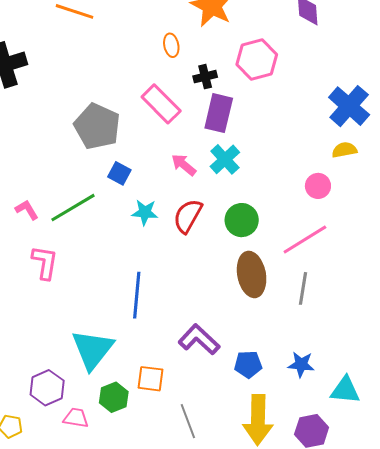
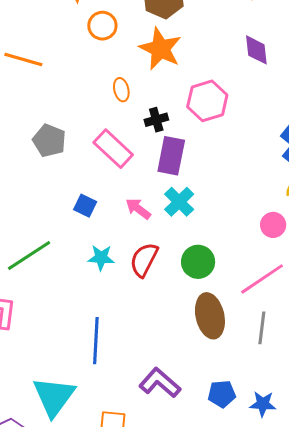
gray pentagon: (97, 126) -> (49, 141), moved, size x0.7
blue square: (119, 173) -> (85, 206), moved
blue pentagon: (248, 364) -> (222, 394), moved

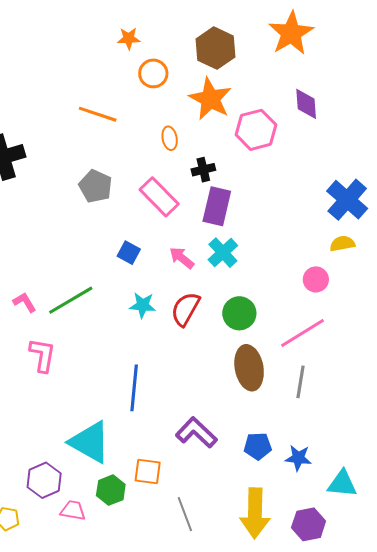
orange line: (23, 59) -> (98, 114), moved
pink hexagon: (207, 101) -> (256, 130), moved
cyan triangle: (54, 397) -> (90, 442), turned -39

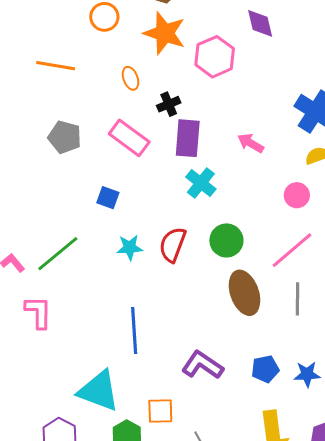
pink arrow: (182, 258) -> (251, 143), moved

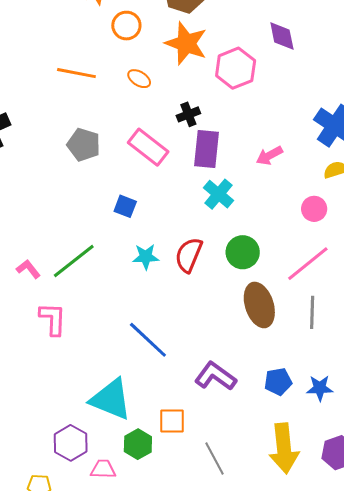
orange ellipse: (130, 78) -> (139, 79), moved, turned -40
pink arrow: (251, 143) -> (269, 156), turned -60
blue line: (134, 331) -> (148, 340), turned -45

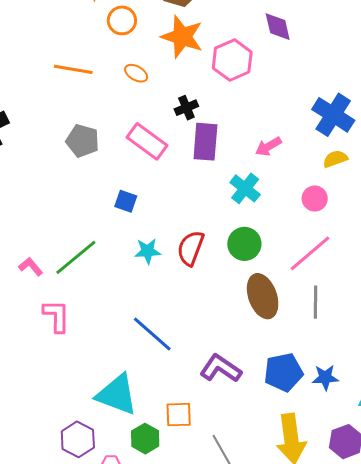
cyan cross: (218, 194) -> (245, 188), moved
blue pentagon: (278, 382) -> (283, 372), size x1.4

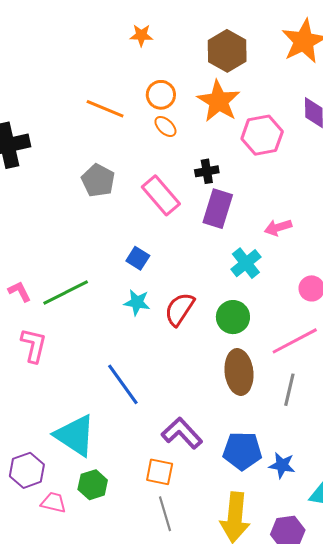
orange circle: (122, 20) -> (161, 95), moved
blue square: (126, 201) -> (138, 258), moved
orange square: (179, 415) -> (160, 472), moved

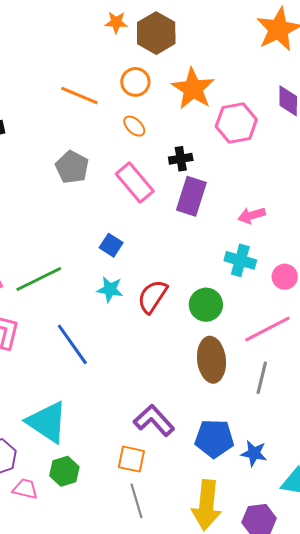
brown hexagon: (227, 51) -> (156, 33), moved
orange ellipse: (165, 126) -> (134, 126), moved
cyan cross: (246, 263) -> (240, 260), moved, turned -36
blue line: (123, 384) -> (72, 344), moved

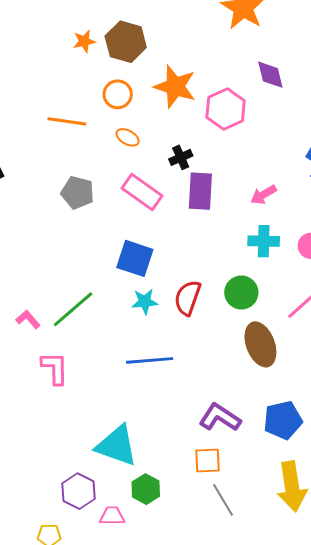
blue square: (111, 245) -> (135, 258), size x1.6
blue line: (72, 344) -> (150, 360), moved, turned -45

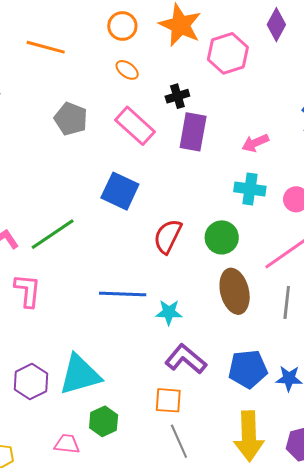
purple diamond: (270, 75) -> (276, 25), turned 36
orange line: (67, 121) -> (46, 47), moved
cyan star: (145, 302) -> (169, 312), moved
cyan triangle: (117, 446) -> (80, 375), turned -42
purple hexagon: (78, 491) -> (31, 381), moved

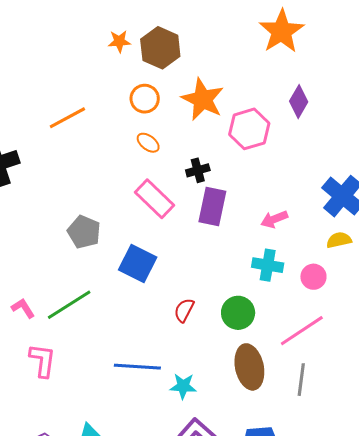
orange line: (46, 47) -> (67, 118), turned -45
gray pentagon: (71, 119) -> (84, 232), moved
red semicircle: (168, 236) -> (184, 310), size x0.7

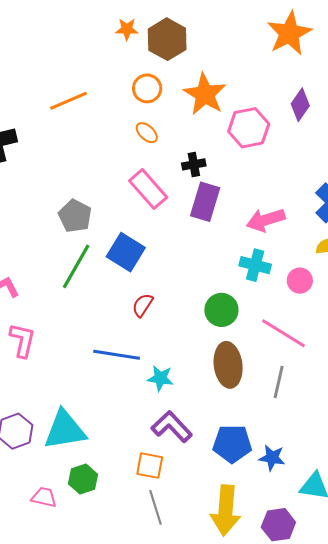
pink arrow: (274, 219) -> (266, 220), size x1.4
green line: (69, 305) -> (76, 266), moved, turned -33
red semicircle: (184, 310) -> (143, 305), moved
pink line: (302, 331) -> (283, 333), turned 60

